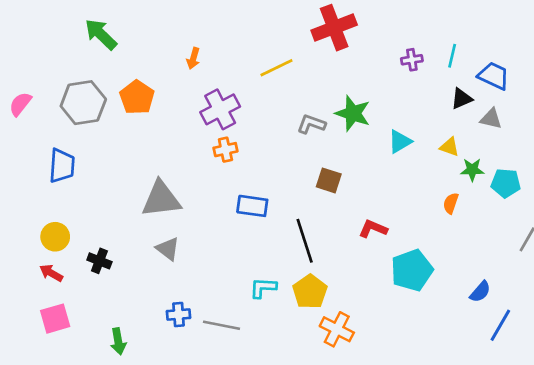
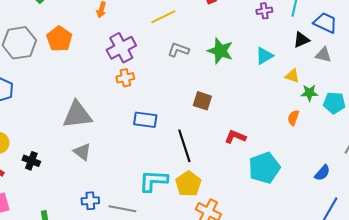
gray L-shape: (311, 124) -> (178, 50), moved
cyan triangle: (400, 142) -> (264, 56), moved
cyan L-shape: (263, 288) -> (153, 181), size x1.4
blue semicircle: (480, 292) -> (322, 173), moved

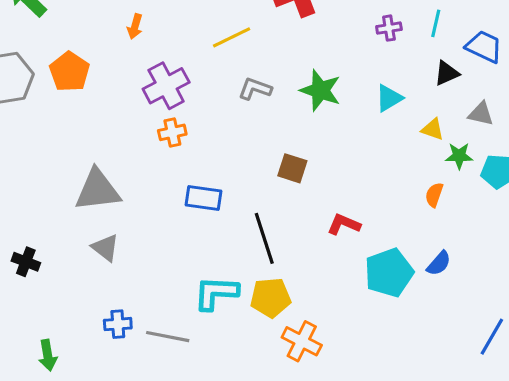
gray triangle: (323, 55) -> (481, 114), moved
blue semicircle: (322, 173) -> (439, 263), moved
yellow pentagon: (188, 184) -> (271, 298), turned 30

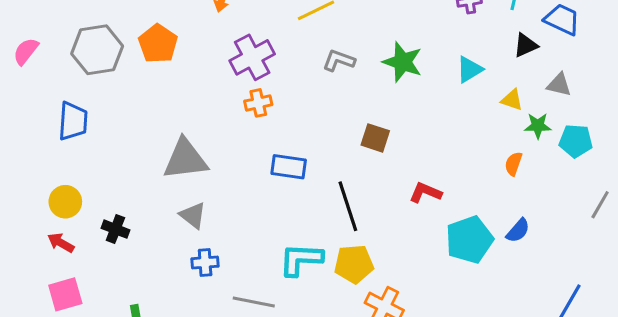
blue cross: (118, 324) -> (205, 262), moved

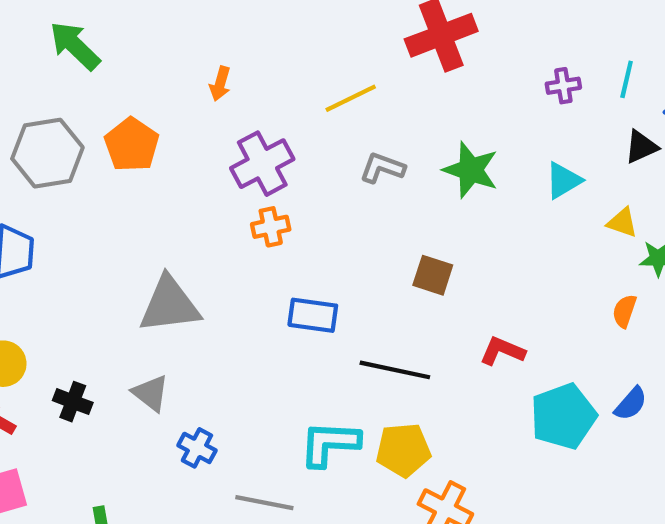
black line: (348, 206) -> (395, 370), turned -60
gray triangle: (193, 215) -> (151, 393), moved
blue cross: (205, 262) -> (197, 448), turned 32

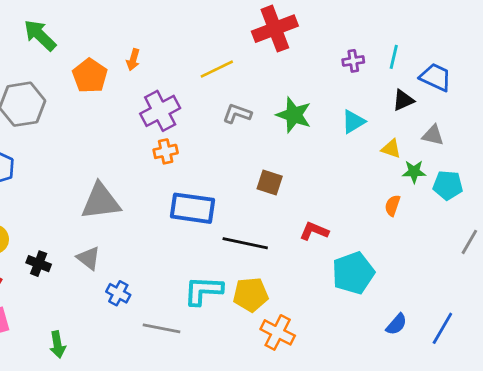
orange pentagon: (132, 145) -> (90, 76), moved
blue rectangle: (313, 315) -> (193, 208), size x1.4
blue semicircle: (631, 404) -> (396, 324), moved

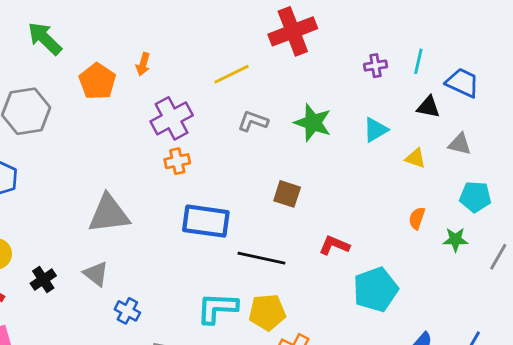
black triangle: (403, 100) -> (428, 107), turned 35
green star: (414, 172) -> (455, 240), moved
black cross: (39, 264) -> (43, 280), turned 35

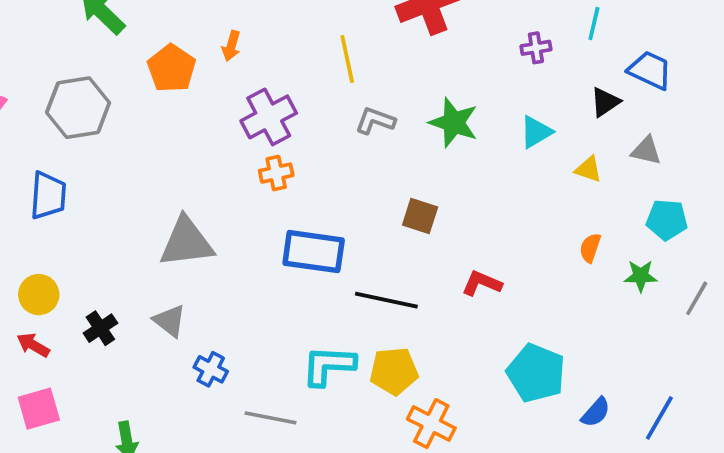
cyan line: (418, 61) -> (594, 24), moved
yellow line: (231, 74) -> (347, 59), turned -76
black triangle: (428, 107) -> (605, 102), turned -45
cyan pentagon: (376, 289) -> (536, 373), moved, turned -30

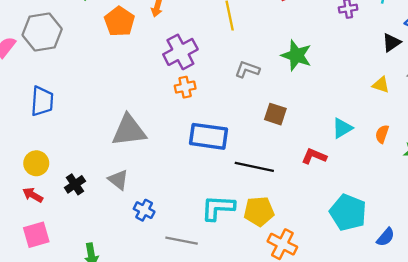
gray hexagon: (78, 108) -> (42, 32), moved
gray L-shape: (375, 121) -> (247, 70), moved
cyan triangle: (536, 132) -> (342, 128), moved

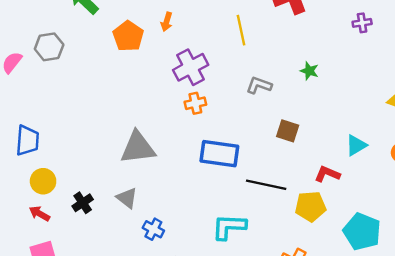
gray hexagon: (42, 32) -> (49, 47), size x0.7
green star: (296, 55) -> (309, 71), size x0.6
blue trapezoid: (42, 101) -> (27, 140), moved
yellow pentagon: (259, 211) -> (310, 206), moved

